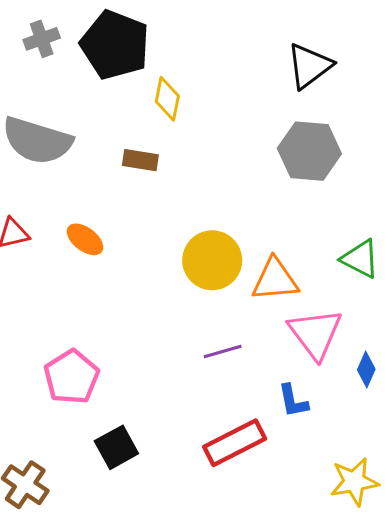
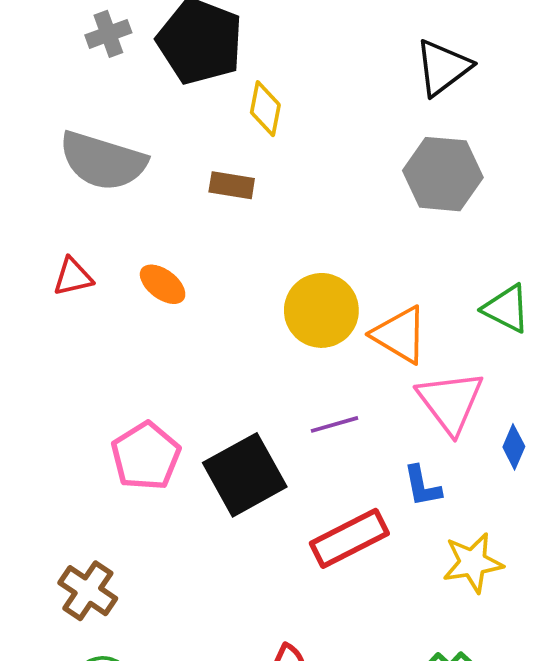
orange triangle: (275, 280) -> (400, 335), turned 36
black square: (116, 447) -> (245, 475), moved, size x1.5
yellow star: (354, 482) -> (473, 563), moved

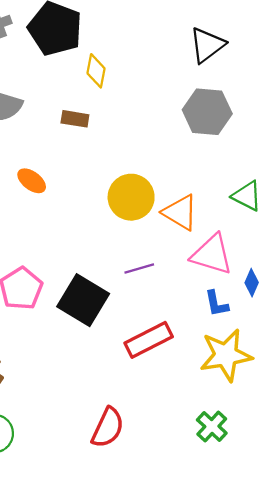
pink triangle: (450, 402) -> (212, 254), turned -36
black square: (245, 475) -> (83, 300), turned -30
blue L-shape: (422, 486) -> (217, 304), moved
yellow star: (473, 563) -> (226, 355), size x1.4

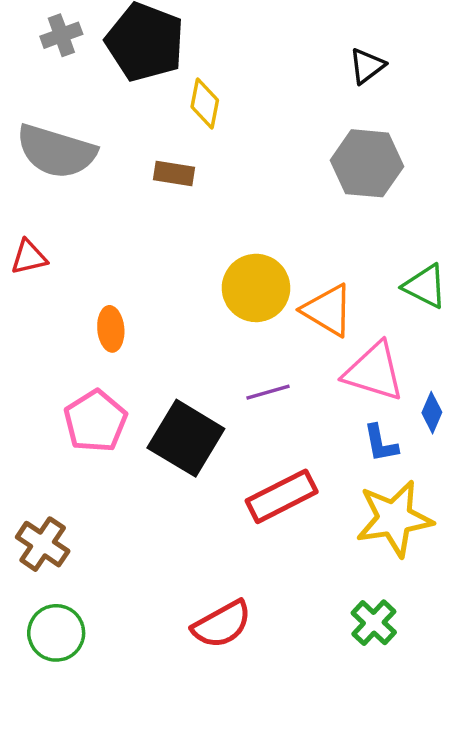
black triangle: (207, 45) -> (367, 66), size x0.7
orange ellipse: (32, 181) -> (111, 329), moved, turned 48
red semicircle: (108, 428) -> (222, 624), turned 36

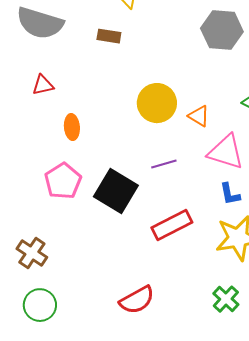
red triangle: (29, 257) -> (43, 85), moved
orange triangle: (328, 310) -> (199, 116), size x0.7

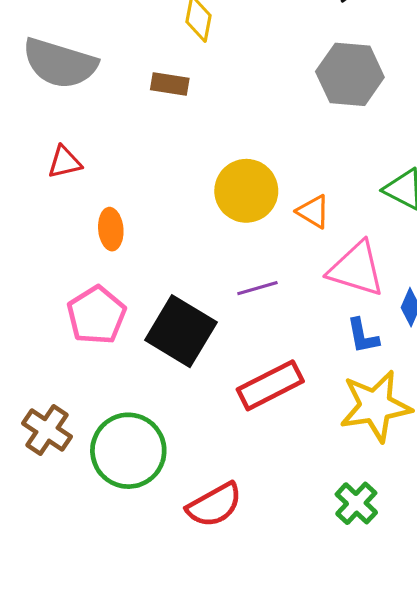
green circle: (40, 305) -> (128, 451), moved, size x1.4

